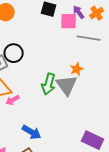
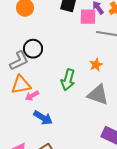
gray triangle: (67, 85) -> (98, 95), moved, turned -35
blue arrow: (32, 132) -> (43, 118), moved

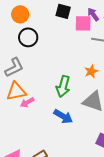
black circle: (33, 49) -> (28, 37), moved
blue arrow: (43, 118) -> (63, 116), moved

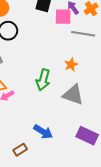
blue arrow: (63, 116) -> (43, 132), moved

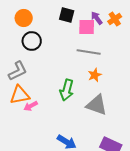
gray line: (83, 34) -> (89, 52), moved

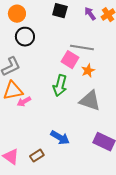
pink square: (87, 27) -> (70, 60), moved, turned 30

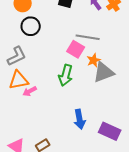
gray triangle: (90, 101) -> (104, 72), moved, turned -40
blue arrow: (60, 138) -> (80, 119), moved, turned 48

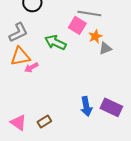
gray triangle: (104, 72) -> (105, 48), size x0.6
green arrow: (66, 75) -> (55, 42), moved, turned 100
blue arrow: (80, 119) -> (86, 106), moved

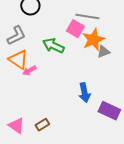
orange star: (95, 36) -> (93, 40), size x1.6
orange triangle: (20, 56) -> (18, 60), turned 45
blue arrow: (86, 106) -> (84, 93), moved

